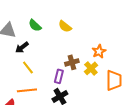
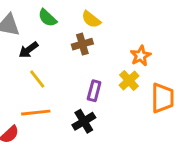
brown cross: (72, 62) -> (82, 44), moved
purple rectangle: (59, 76) -> (94, 91), moved

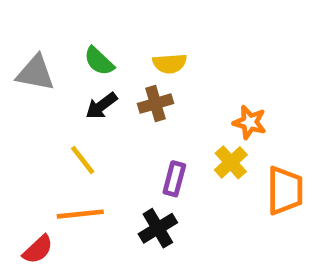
yellow semicircle: (91, 19) -> (170, 64), turned -42
black arrow: (28, 50) -> (101, 106), moved
orange star: (141, 56) -> (250, 122), turned -30

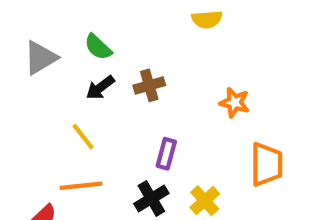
yellow semicircle: (170, 64) -> (207, 19), moved
gray triangle: (35, 73) -> (40, 58), turned -42
yellow cross: (231, 162) -> (205, 201), moved

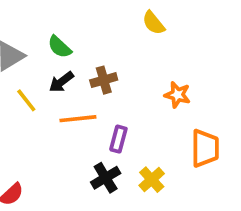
yellow semicircle: (207, 19) -> (153, 23), turned 55
yellow line: (83, 137) -> (26, 100), moved
orange line: (81, 186) -> (78, 119), moved

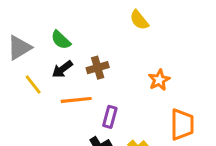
orange star: (177, 95) -> (159, 80), turned 30

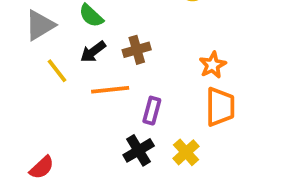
orange trapezoid: (182, 124) -> (220, 107), moved

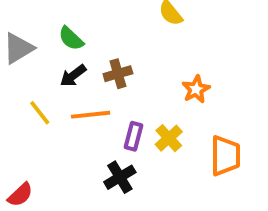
yellow line: (57, 71) -> (40, 113), moved
orange trapezoid: (220, 107) -> (225, 156), moved
yellow cross: (186, 152) -> (169, 138), moved

